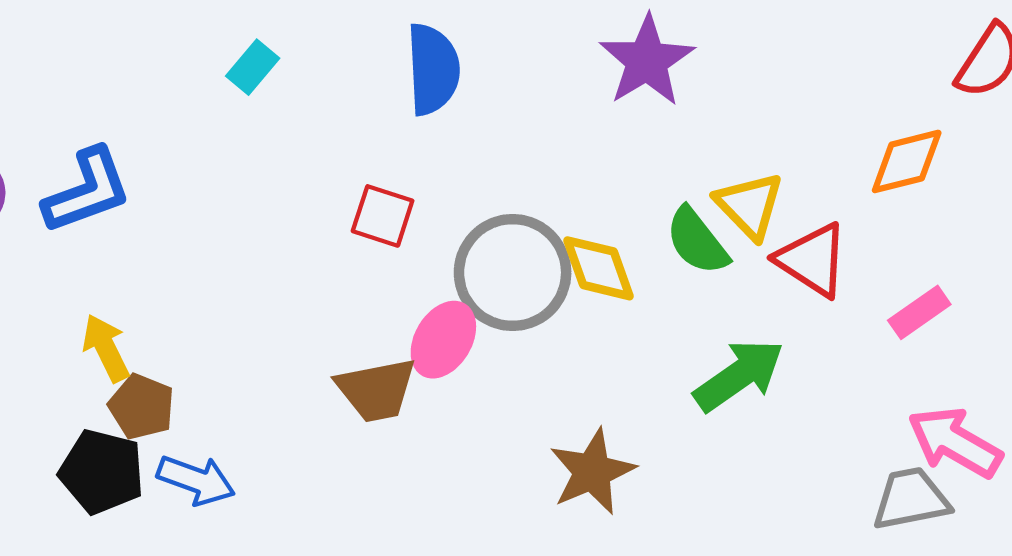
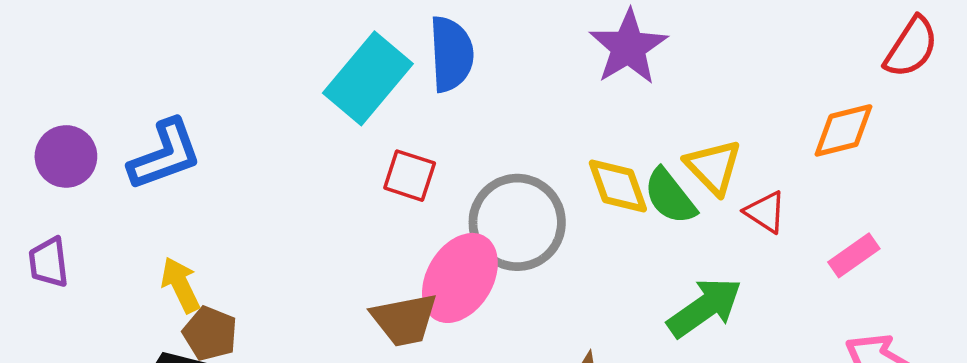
cyan rectangle: (253, 67) -> (368, 78), moved, size x2.0
red triangle: (812, 260) -> (765, 212), size x0.7
yellow diamond: (599, 268) -> (618, 186), moved
pink ellipse: (443, 340) -> (460, 278), size x1.4

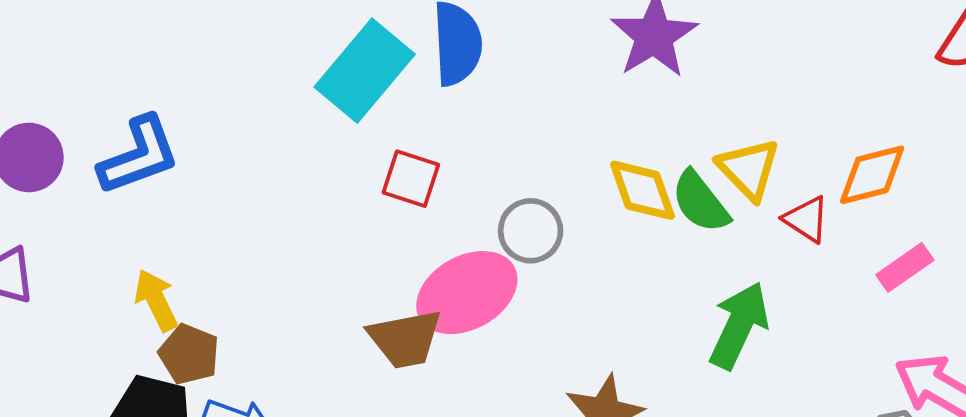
orange diamond: (843, 130) -> (872, 175), moved
gray circle: (517, 222) -> (531, 231), size x0.6
pink ellipse: (460, 278) -> (467, 293), turned 30
green arrow: (705, 307) -> (739, 325), turned -30

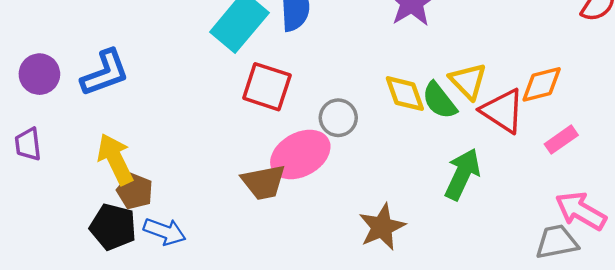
red square: (411, 179) -> (267, 87), size x1.4
red triangle: (806, 219) -> (503, 111), size x1.6
yellow arrow: (156, 300) -> (115, 159), size x1.4

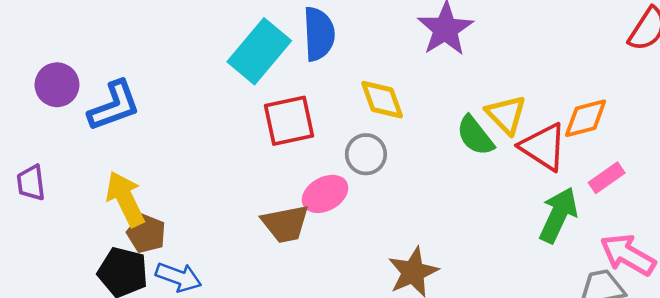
purple circle: (39, 74) -> (57, 85), moved
red square: (267, 87) -> (289, 121), turned -30
yellow diamond: (405, 94) -> (382, 100), moved
pink ellipse: (300, 155) -> (325, 194), size x0.7
green arrow: (462, 174) -> (558, 215), moved

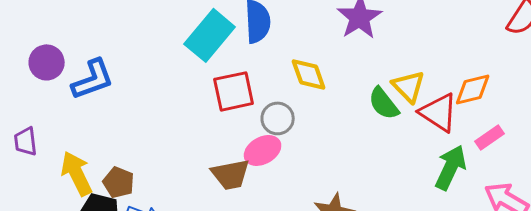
gray circle: (366, 154) -> (278, 118), moved
yellow arrow: (125, 199) -> (77, 173), moved

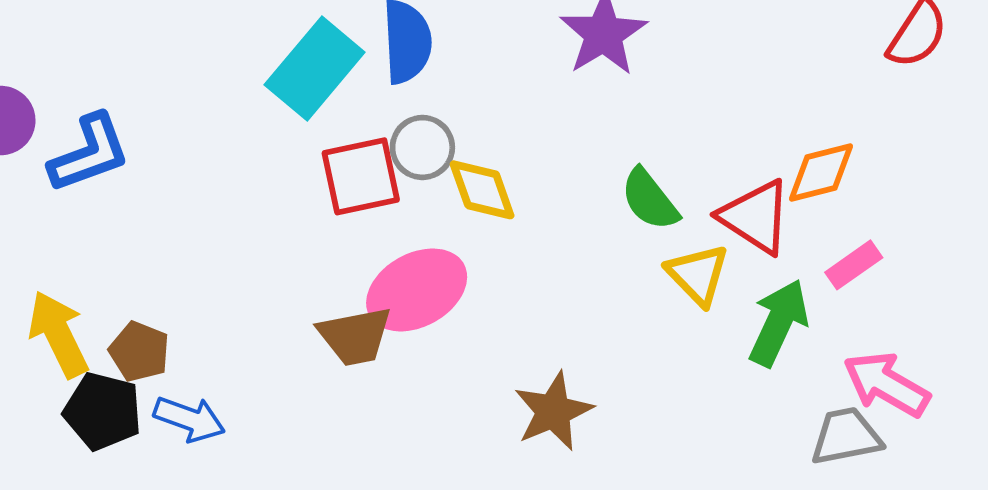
yellow diamond: (309, 74) -> (482, 190), moved
yellow triangle: (409, 86) -> (698, 275), moved
gray circle: (278, 118) -> (422, 147), moved
pink ellipse: (263, 150) -> (417, 290), size x1.4

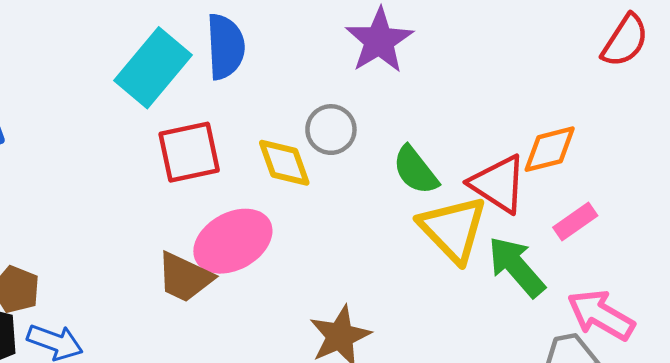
gray circle: (422, 147) -> (331, 130), moved
yellow triangle: (698, 275) -> (453, 229), size x1.4
green arrow: (779, 323) -> (516, 267), turned -66
brown trapezoid: (355, 336) -> (185, 277), turned 36

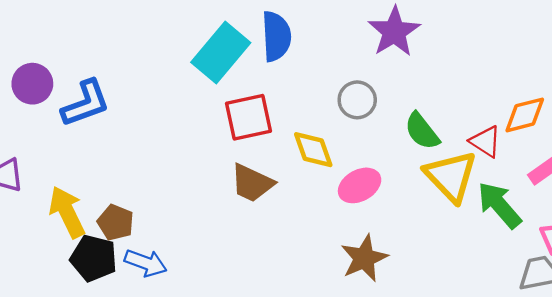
yellow diamond: (284, 163) -> (313, 150), moved
red triangle: (498, 184) -> (486, 141), size x0.7
pink ellipse: (233, 241) -> (360, 185), moved, size x0.7
brown trapezoid: (185, 277) -> (252, 183), moved

